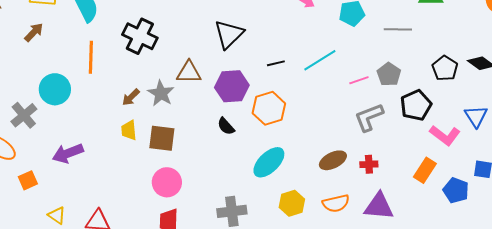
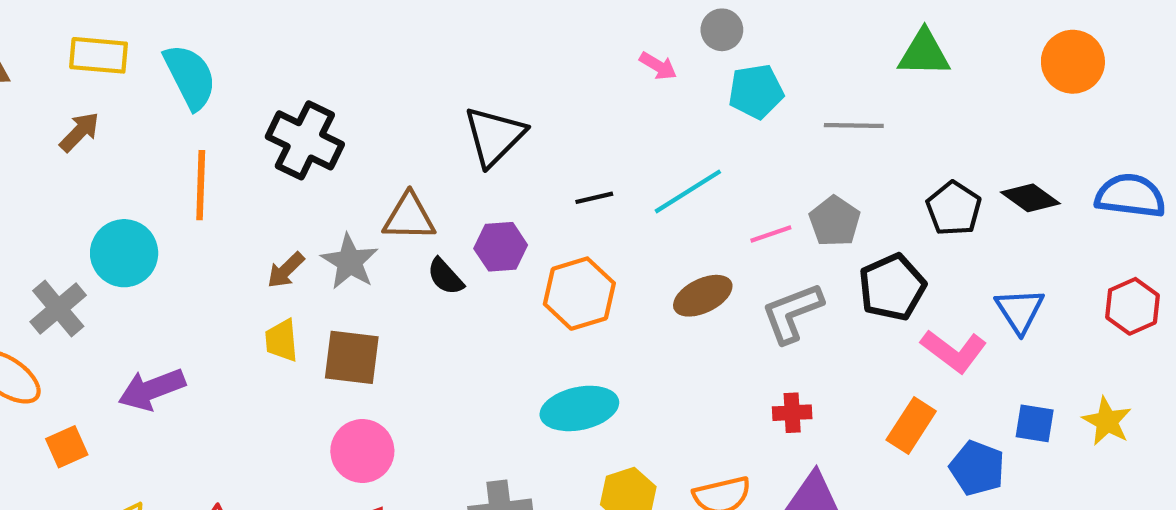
purple hexagon: (232, 86) -> (501, 247), size x0.7
black semicircle: (226, 126) -> (445, 277), moved
brown ellipse: (333, 160) -> (703, 296), moved
cyan ellipse: (269, 162) -> (579, 408), turned 32

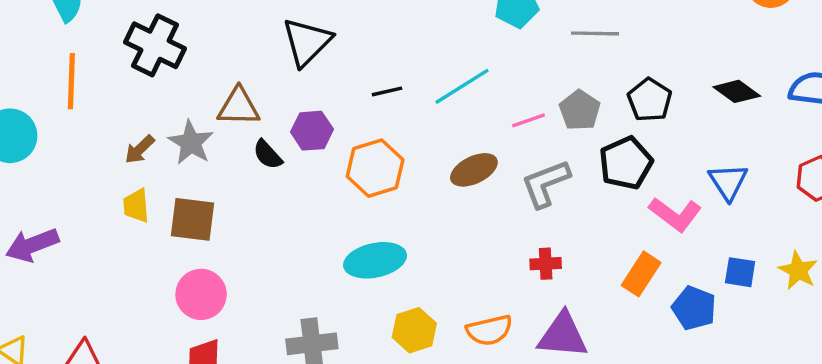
black pentagon: (954, 208) -> (650, 100), moved

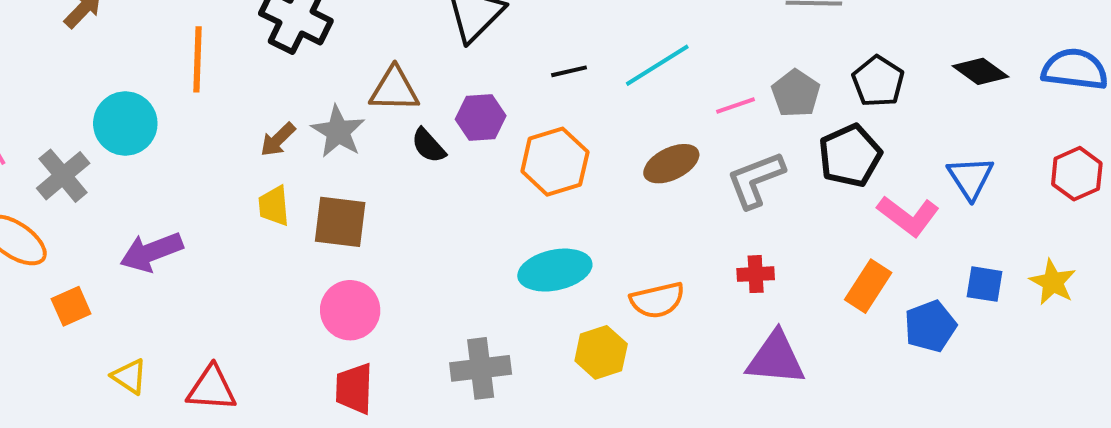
blue pentagon: (694, 308) -> (930, 326), turned 30
orange semicircle: (489, 330) -> (657, 300), moved

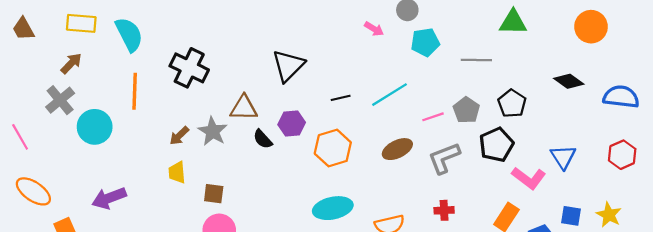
black diamond: (980, 71) -> (569, 81), moved
gray cross: (63, 176) -> (60, 100), moved
brown square: (340, 222) -> (214, 194), moved, size x0.7

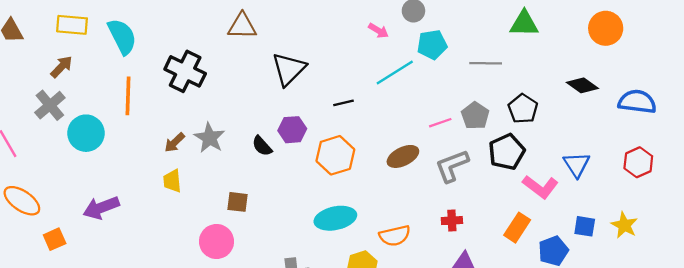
cyan line: (390, 95) -> (395, 73), moved
brown triangle: (244, 108) -> (242, 26), moved
brown square: (214, 194) -> (237, 202), moved

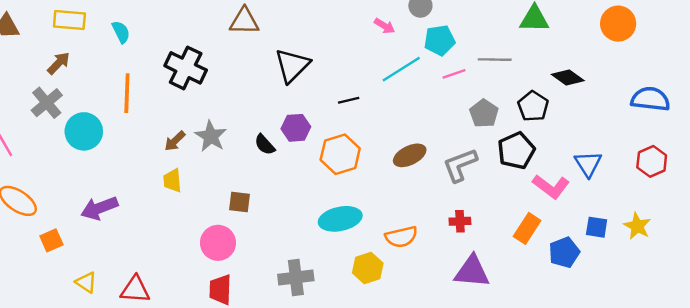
cyan semicircle: (122, 36) -> (121, 32), size x0.6
black diamond: (582, 85) -> (568, 77), moved
pink line: (440, 123) -> (454, 74), moved

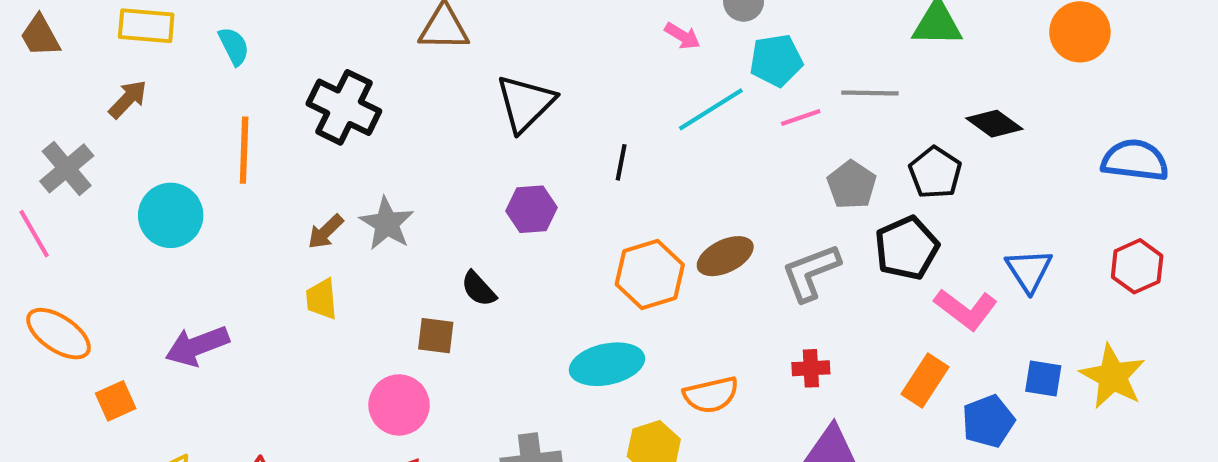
black line: (349, 100) -> (621, 162), turned -66
gray cross: (47, 103) -> (67, 168), moved
black semicircle: (265, 145) -> (479, 289), moved
orange hexagon: (340, 154) -> (650, 274), moved
yellow star: (637, 226) -> (1113, 376), size x1.4

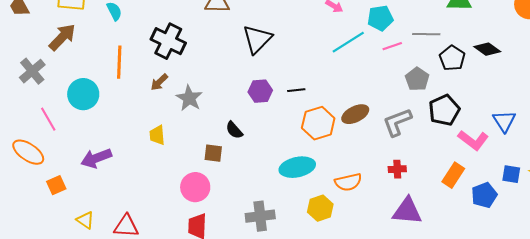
brown arrow: (128, 99) -> (62, 37), size x1.4
black line: (621, 162) -> (296, 90), moved, turned 72
black pentagon: (935, 173) -> (452, 58), moved
brown arrow: (326, 232) -> (159, 82), moved
pink line: (34, 234) -> (48, 119), moved

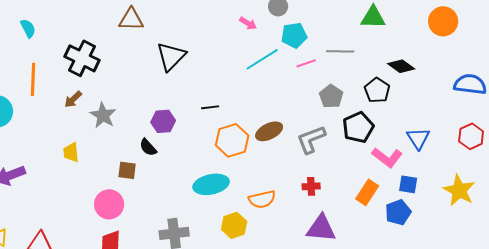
black pentagon: (452, 58) -> (377, 90), moved
purple hexagon: (260, 91) -> (163, 121), moved
blue square: (511, 174) -> (408, 184), moved

